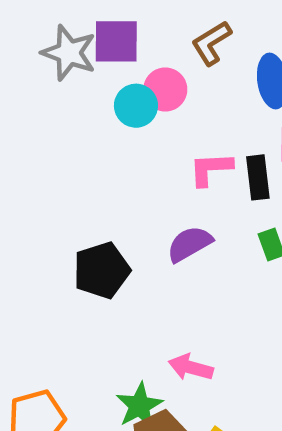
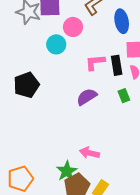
cyan circle: (136, 106) -> (56, 44), moved
black pentagon: (102, 270) -> (26, 85), moved

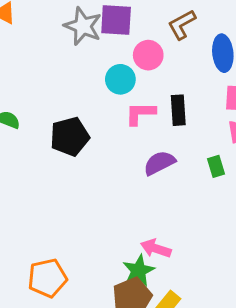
pink L-shape: (95, 62) -> (140, 113), moved
black rectangle: (117, 65) -> (178, 110), moved
green star: (67, 171) -> (139, 271), moved

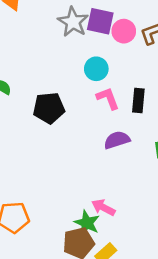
pink circle: (148, 55) -> (124, 31), moved
pink L-shape: (140, 113) -> (108, 98), turned 60
green star: (139, 271) -> (87, 223), turned -30

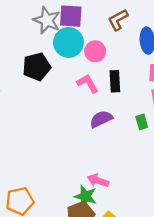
pink circle: (124, 31) -> (95, 51), moved
cyan circle: (96, 69) -> (68, 42), moved, size x1.4
black pentagon: (49, 108) -> (37, 67), moved

